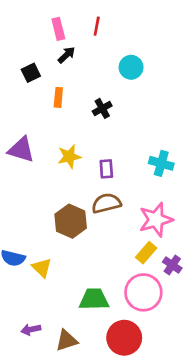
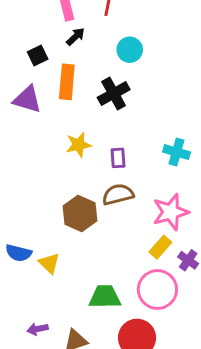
cyan circle: (131, 67) -> (130, 50), moved
orange rectangle: (58, 97) -> (67, 82), size x1.6
black cross: (102, 108) -> (114, 94), size x1.5
purple triangle: (21, 150) -> (27, 99), moved

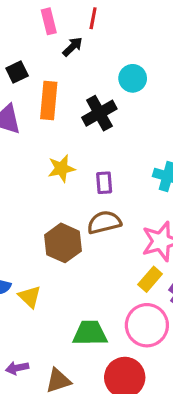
black arrow: (76, 37) -> (72, 47), moved
cyan circle: (130, 50) -> (133, 78), moved

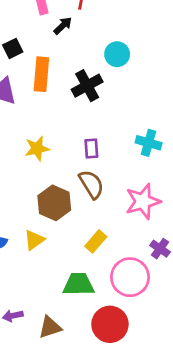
yellow star: (61, 169) -> (37, 149), moved
brown semicircle: (104, 222) -> (91, 184), turned 72
yellow rectangle: (150, 279) -> (96, 241), moved
yellow triangle: (30, 297) -> (34, 240), moved, turned 40

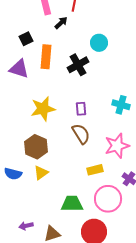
yellow star: (37, 149) -> (43, 109), size x1.4
brown hexagon: (54, 203) -> (36, 147), moved
yellow rectangle: (96, 241) -> (95, 170), moved, turned 35

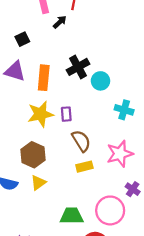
cyan circle: (99, 43) -> (100, 81), moved
orange rectangle: (46, 57) -> (44, 78), moved
purple rectangle: (81, 109) -> (66, 114), moved
yellow rectangle: (95, 170) -> (84, 167), moved

